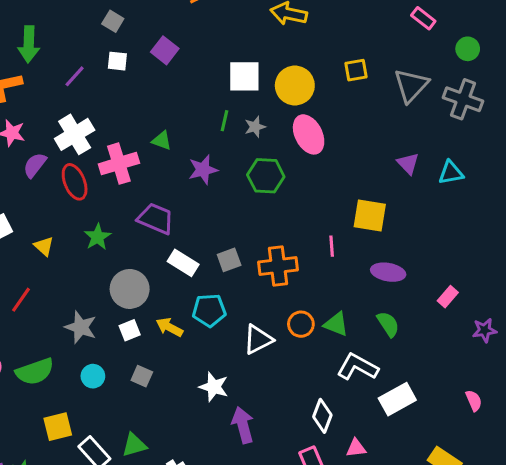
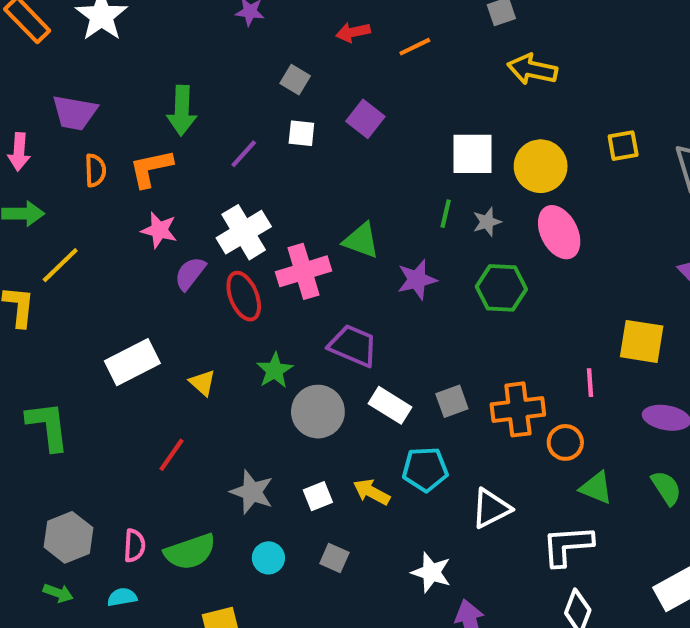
green triangle: (162, 141) -> (361, 240), size x1.4
gray circle: (130, 289) -> (318, 412), moved
orange circle: (301, 324) -> (565, 442), moved
white L-shape: (358, 367) -> (567, 546), moved, turned -33

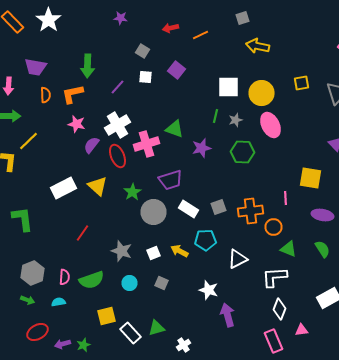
purple trapezoid: (353, 346) -> (170, 180), turned 140
yellow triangle: (202, 383) -> (98, 186), moved, size x1.5

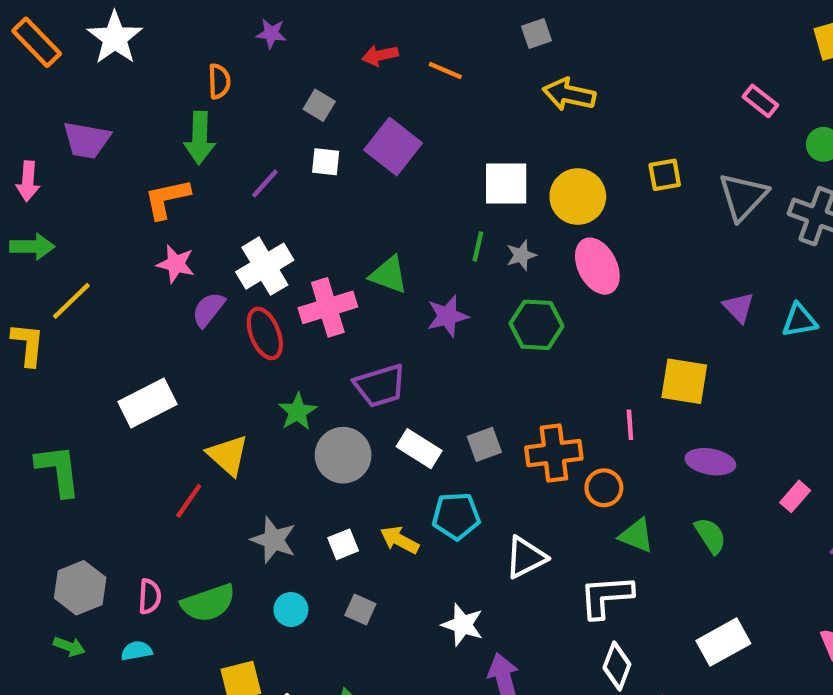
orange line: (200, 35) -> (445, 70), turned 49
purple square: (176, 70) -> (393, 147), size x1.4
orange semicircle: (46, 95) -> (219, 81), moved
yellow triangle: (98, 186) -> (228, 455), moved

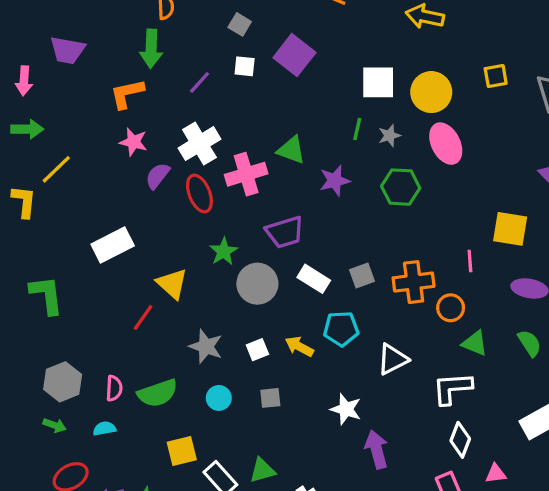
gray square: (360, 609) -> (270, 398), turned -30

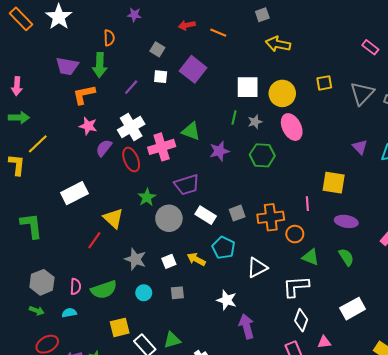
purple trapezoid: (67, 50) -> (67, 66), moved
cyan pentagon: (341, 329) -> (223, 248), turned 30

